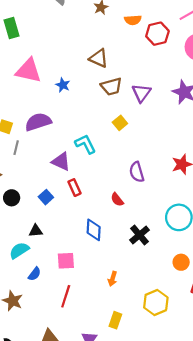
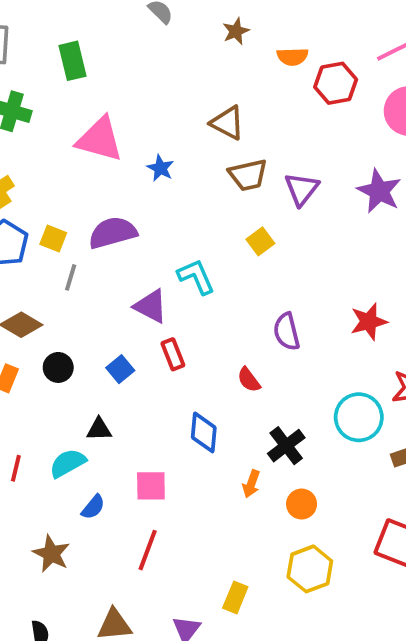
orange circle: (181, 262) -> (302, 504), moved
orange arrow: (113, 279) -> (251, 484), moved

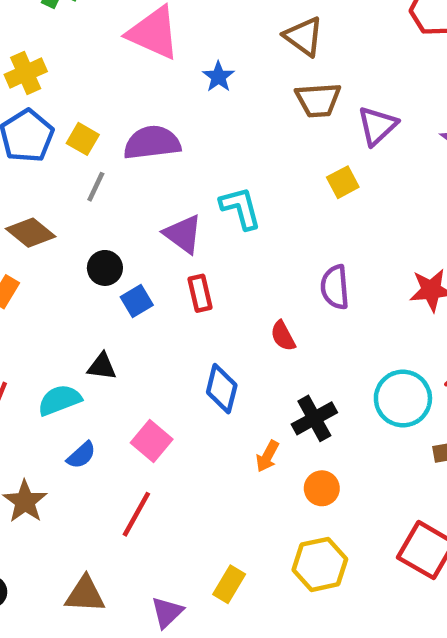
yellow square: (260, 241) -> (343, 182), moved
black circle: (58, 367) -> (105, 268), moved
pink square: (151, 486) -> (152, 441), turned 32

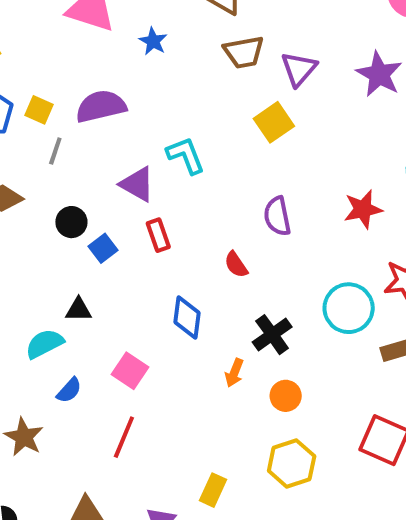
yellow square: (343, 182) -> (274, 122), size x1.4

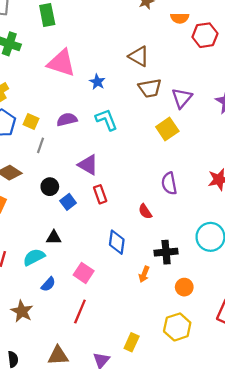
purple semicircle: (101, 106) -> (67, 120), size x0.7
cyan L-shape: (186, 155) -> (106, 120), moved
black cross: (272, 335) -> (166, 252), turned 30
orange circle: (286, 396) -> (184, 287), moved

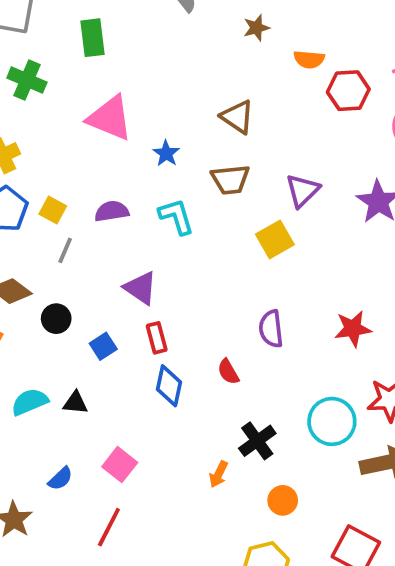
brown trapezoid: (150, 88) -> (230, 180), moved
black circle: (50, 187) -> (56, 319), moved
blue diamond: (117, 242) -> (169, 386), moved
black cross: (166, 252) -> (257, 441), turned -35
cyan semicircle: (34, 257) -> (30, 402), moved

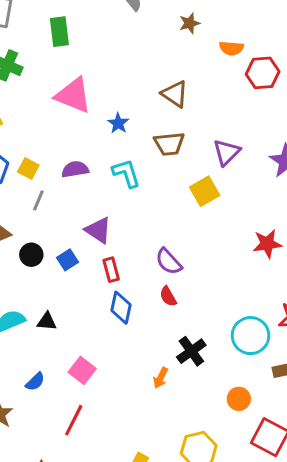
purple semicircle: (271, 329) -> (169, 262), moved, turned -36
red star: (353, 329) -> (267, 244), moved
blue square: (103, 346) -> (67, 260), moved
orange circle: (283, 500) -> (239, 399), moved

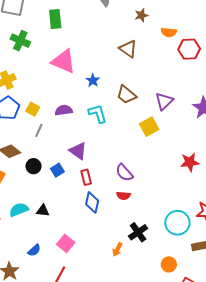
brown triangle: (175, 94) -> (128, 49), moved
brown trapezoid: (169, 144) -> (126, 95), turned 45
red semicircle: (168, 296) -> (123, 196), turned -56

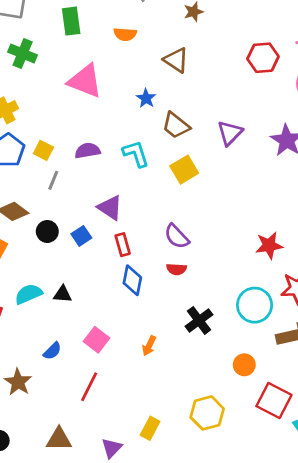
orange semicircle: (169, 32) -> (125, 34), moved
blue star: (93, 80) -> (146, 98), moved
yellow square: (149, 127) -> (184, 170), moved
red star: (190, 162) -> (269, 245), moved
orange arrow: (117, 249) -> (149, 346), moved

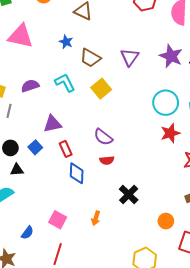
purple triangle: (110, 208) -> (52, 124), turned -36
black triangle: (63, 294) -> (17, 170), moved
cyan circle: (255, 305) -> (166, 103), moved

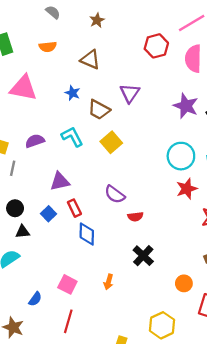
purple triangle: (130, 57) -> (130, 93), moved
blue square: (35, 147) -> (48, 214), moved
red semicircle: (107, 160) -> (135, 217), moved

